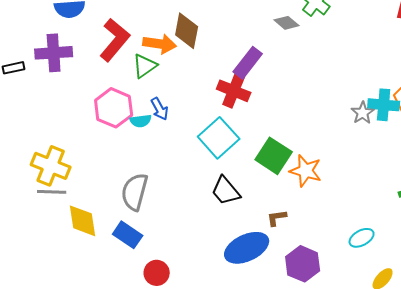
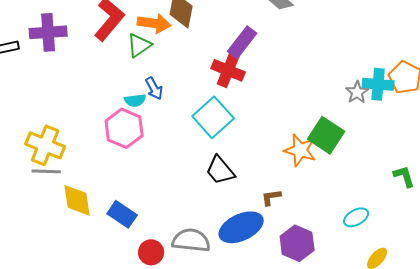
pink hexagon: (114, 108) -> (124, 128), moved
green square: (274, 156) -> (326, 135), moved
gray semicircle: (135, 192) -> (191, 240), moved, turned 81

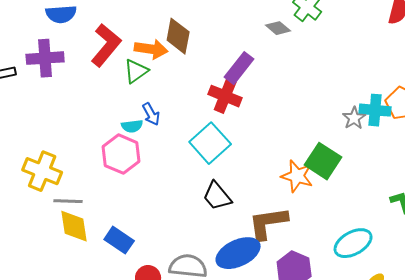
gray line: (46, 171) -> (68, 201), moved
brown L-shape: (271, 197) -> (268, 223), size x2.0
cyan ellipse: (356, 217) -> (353, 243), size x1.5

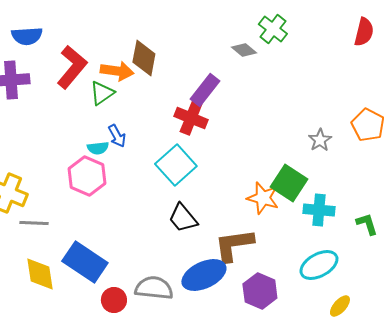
cyan cross: (375, 110) -> (319, 210), moved
yellow diamond: (74, 226) -> (40, 274), moved
blue rectangle: (119, 240) -> (85, 262), size x1.5

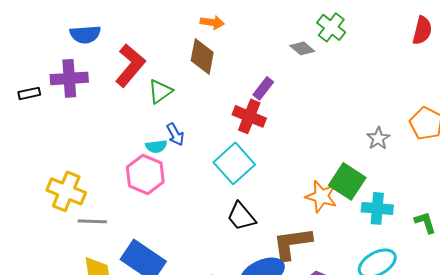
orange arrow: (117, 71) -> (212, 22), moved, size x0.7
purple rectangle: (205, 90) -> (263, 88), size x0.7

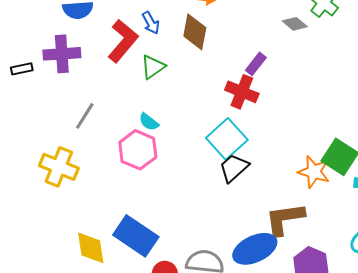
blue arrow: (175, 134) -> (151, 23), moved
cyan semicircle: (156, 146) -> (149, 122), turned 45
black trapezoid: (241, 216) -> (234, 168), moved, turned 88
gray line: (92, 221) -> (85, 116), moved, turned -60

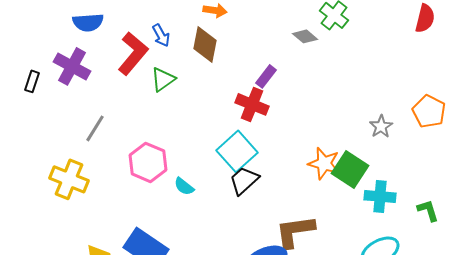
purple cross: (62, 54) -> (72, 66), turned 33
black rectangle: (22, 69) -> (32, 81), turned -60
cyan semicircle: (149, 122) -> (184, 186), moved
orange star: (314, 172) -> (324, 163), moved

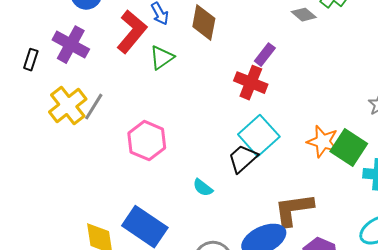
cyan square: (237, 151) -> (259, 136), moved
yellow cross: (69, 179) -> (68, 106), moved, turned 30
cyan semicircle: (184, 186) -> (203, 188), moved

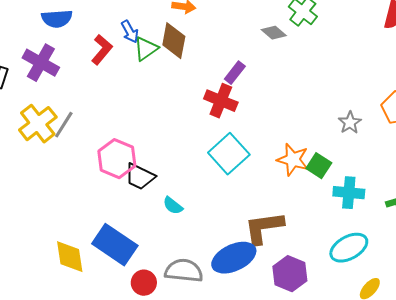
red L-shape: (132, 32) -> (102, 50), size x0.7
green triangle: (162, 58) -> (146, 49), moved
green square: (349, 148) -> (319, 166), size x0.7
black trapezoid: (243, 159) -> (140, 177), moved, turned -112

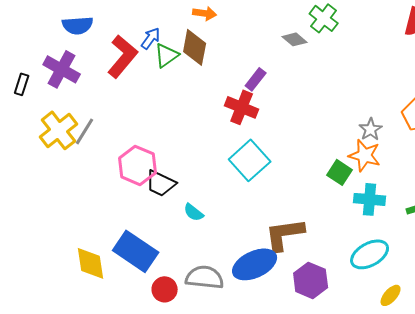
blue arrow: (130, 32) -> (151, 38), turned -115
red L-shape: (102, 50) -> (123, 56), size x1.4
orange star: (293, 160) -> (365, 155), moved

